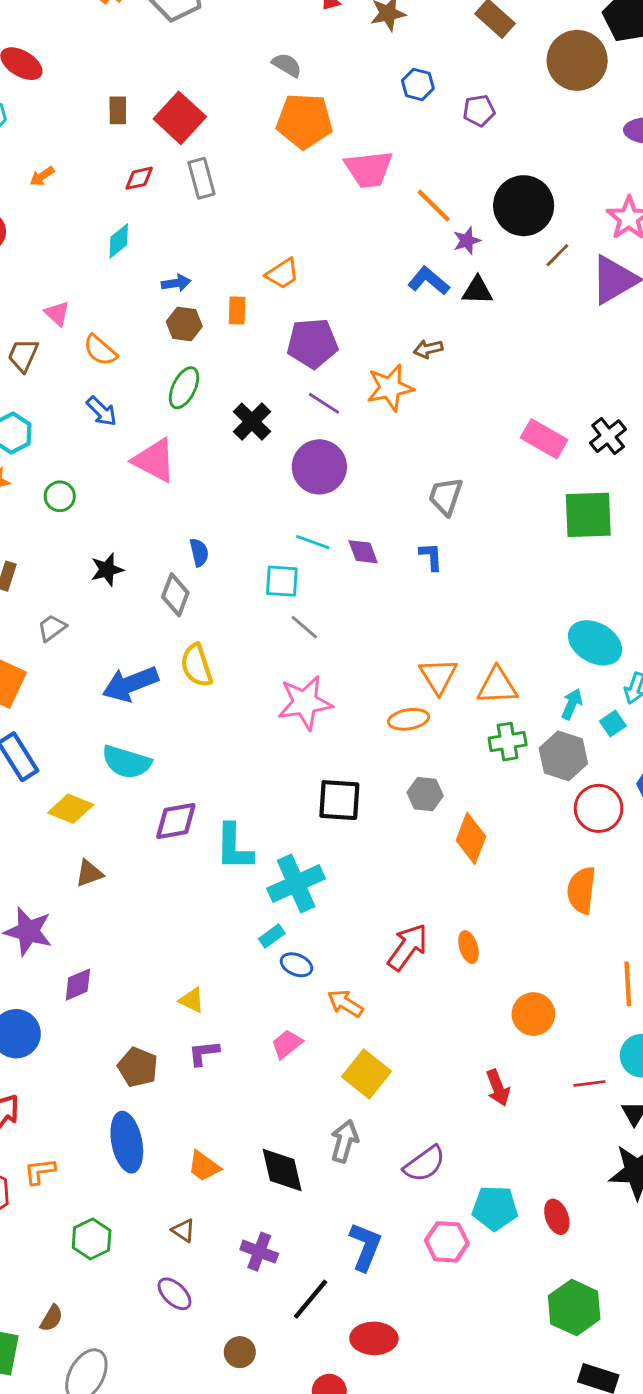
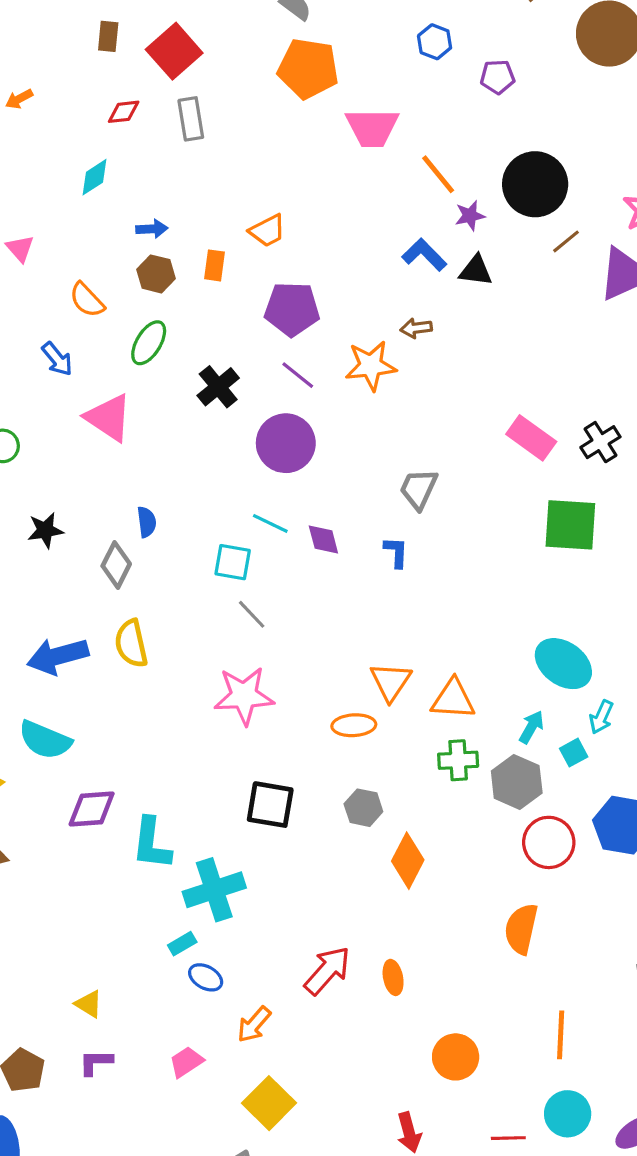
orange semicircle: (100, 350) -> (87, 300), moved
orange arrow: (345, 1003) -> (254, 1024), turned -87

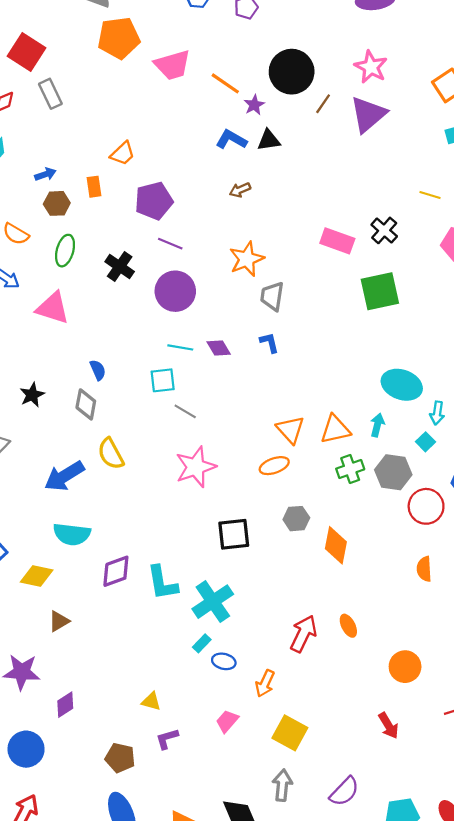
orange star: (371, 366) -> (247, 259), moved
cyan arrow: (531, 727) -> (377, 425), moved
orange semicircle: (521, 929) -> (424, 569), size x0.7

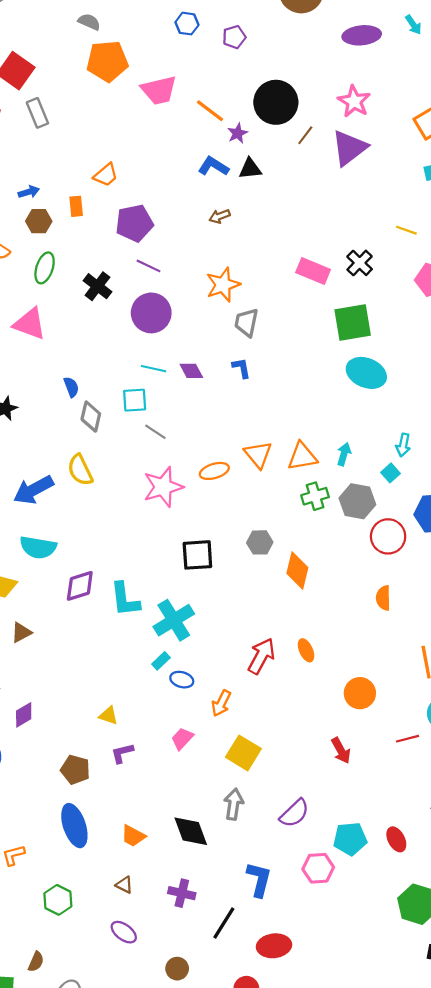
cyan ellipse: (402, 385) -> (366, 373), moved
gray diamond: (86, 404) -> (91, 417), moved
orange ellipse: (274, 466) -> (214, 471), moved

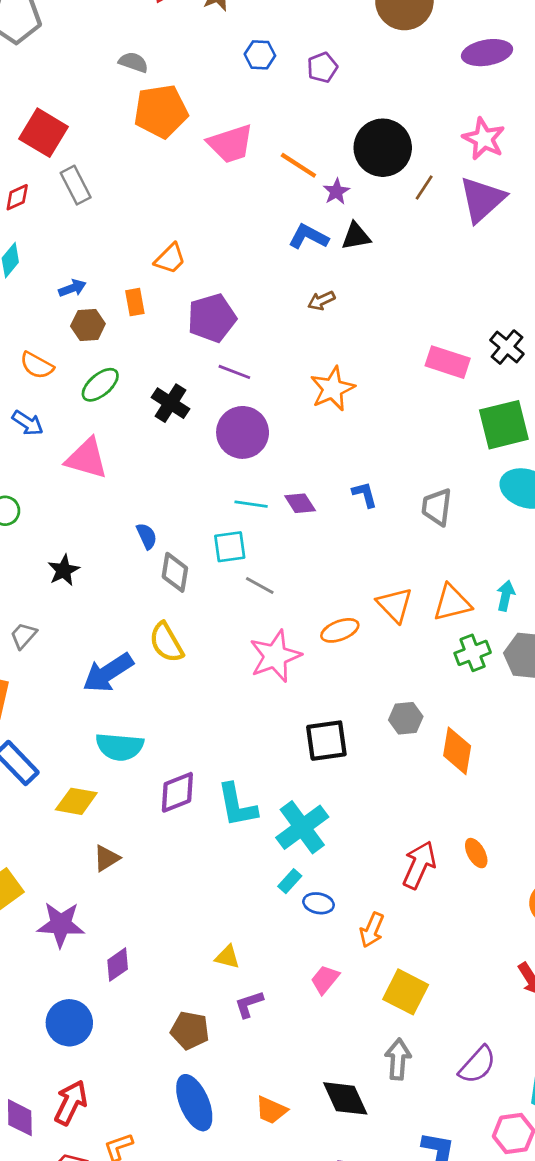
green ellipse: (45, 268) -> (100, 385), turned 36
gray trapezoid: (246, 322) -> (437, 507), moved

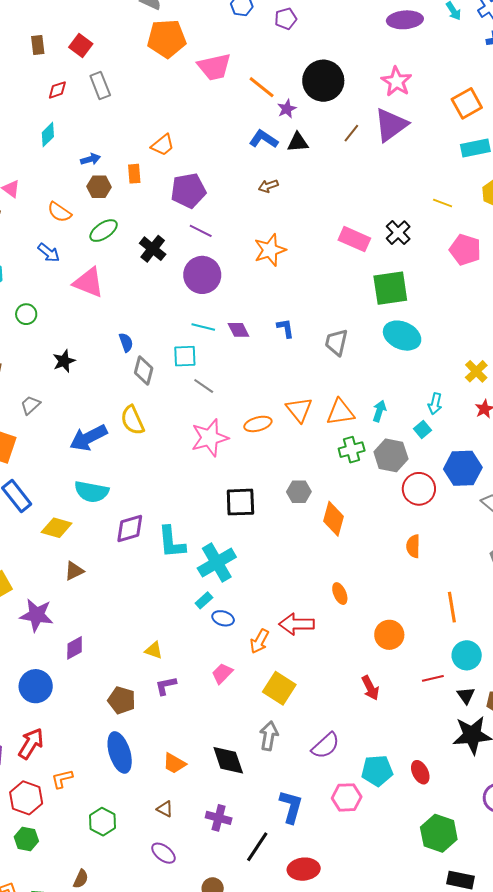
red square: (43, 133) -> (81, 46), size x0.7
brown line: (424, 187) -> (351, 133), moved
red arrow: (419, 865) -> (297, 624), moved, turned -120

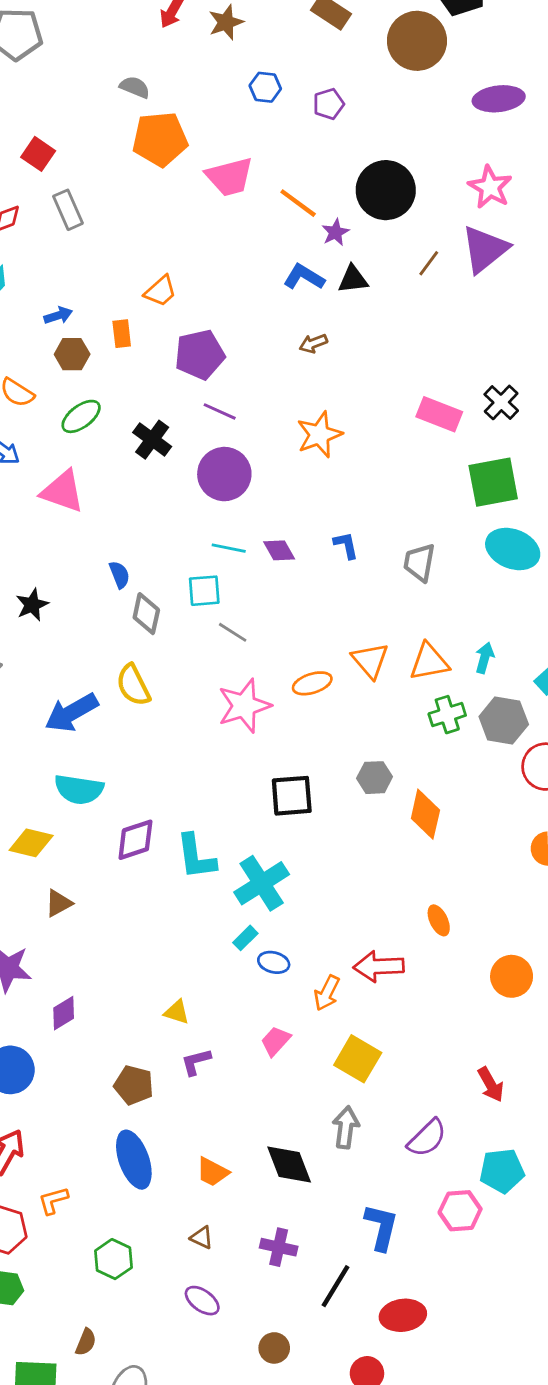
red arrow: (370, 688) -> (491, 1084), moved

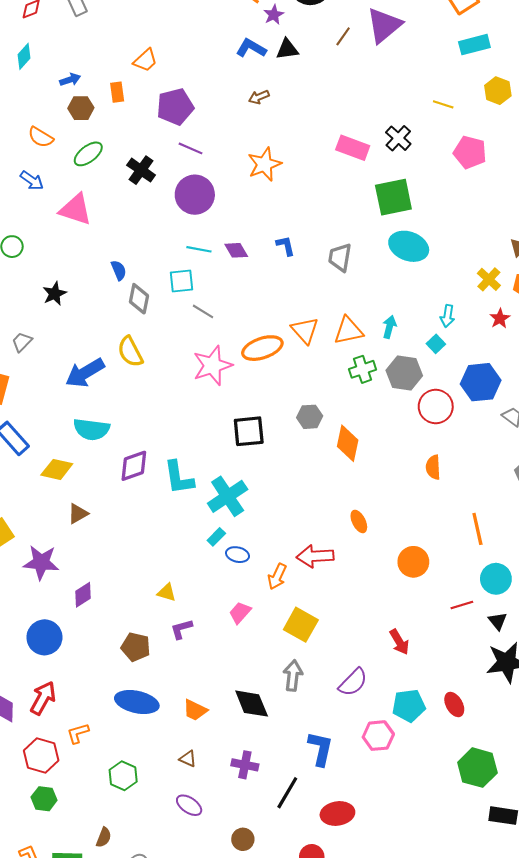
orange ellipse: (312, 683) -> (262, 348), size x1.4
blue ellipse: (134, 1160) -> (137, 702), turned -57

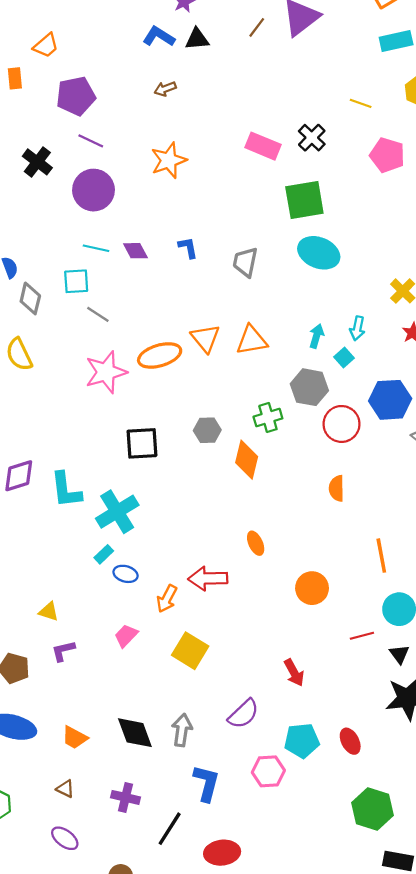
cyan arrow: (389, 327) -> (316, 336), moved
green cross: (362, 369) -> (268, 418), moved
gray arrow: (293, 675) -> (182, 730), moved

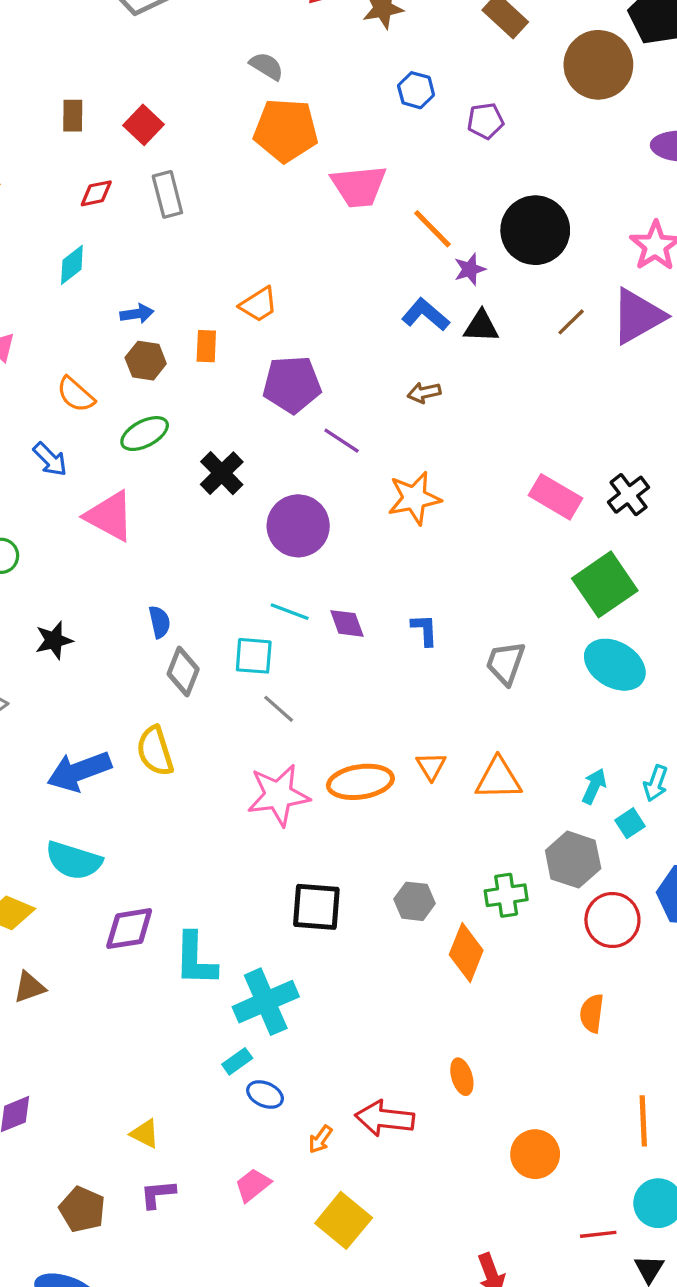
purple line: (91, 141) -> (342, 441), moved
green square: (304, 200) -> (605, 584), turned -33
orange triangle: (205, 338) -> (431, 766), size x0.7
orange arrow: (167, 599) -> (320, 1139), size x0.7

